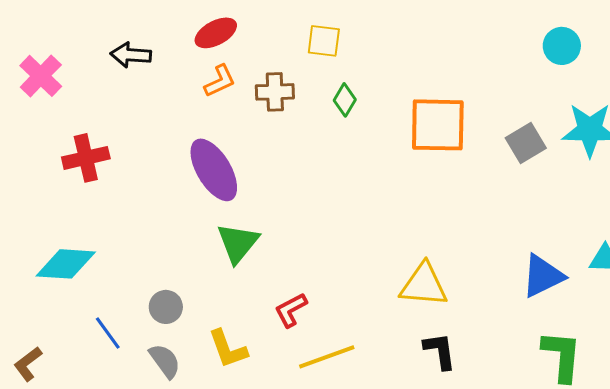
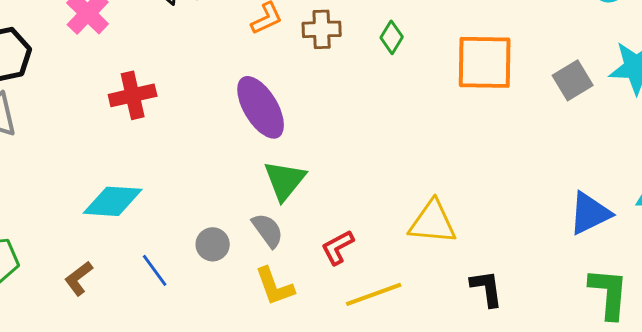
yellow triangle: (424, 285) -> (433, 222), moved
gray semicircle: (165, 361) -> (268, 230), moved
brown L-shape: (28, 364) -> (79, 278), moved

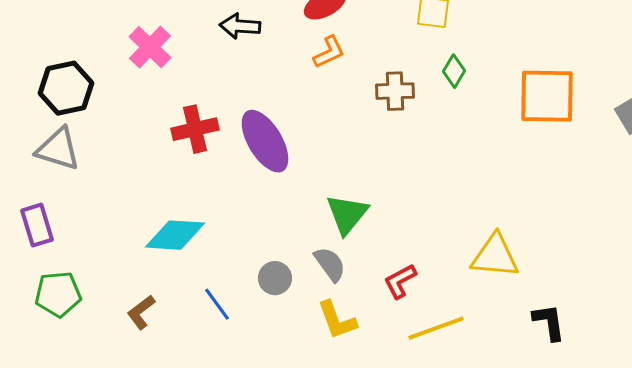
brown cross: (322, 29) -> (395, 91), moved
purple ellipse: (261, 107) -> (265, 141), moved

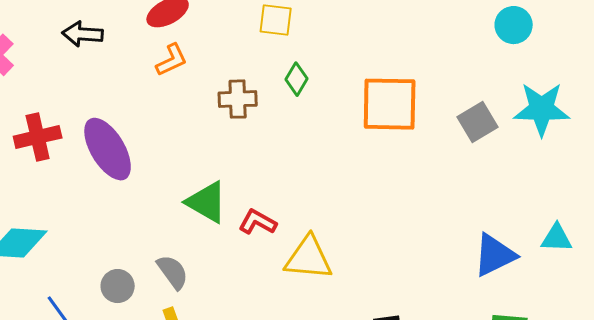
green triangle: (347, 214) -> (207, 202), moved, turned -39
yellow triangle: (495, 256) -> (309, 258), moved
red L-shape: (400, 281) -> (258, 222), moved, turned 57

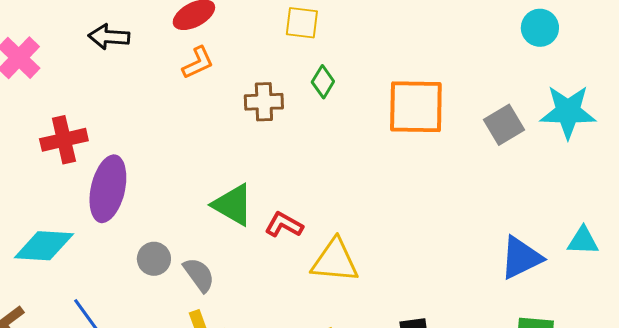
purple ellipse: (108, 149) -> (108, 189), moved, turned 44
gray circle: (118, 286) -> (154, 259), moved

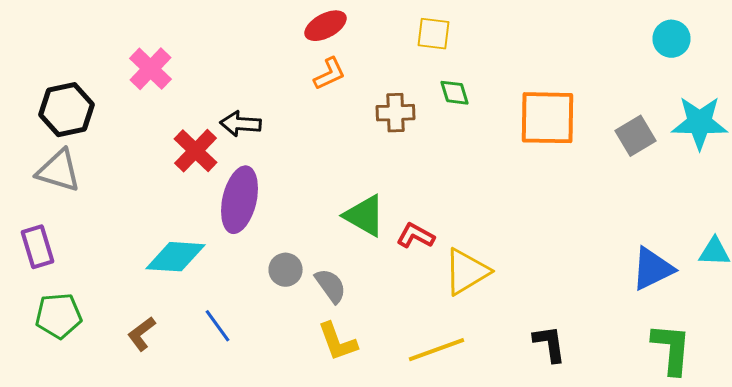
black arrow: (109, 37) -> (240, 124), moved
green diamond: (323, 82) -> (454, 93), turned -48
red cross: (64, 140) -> (196, 151), turned -33
yellow triangle: (335, 261) -> (466, 272), turned -36

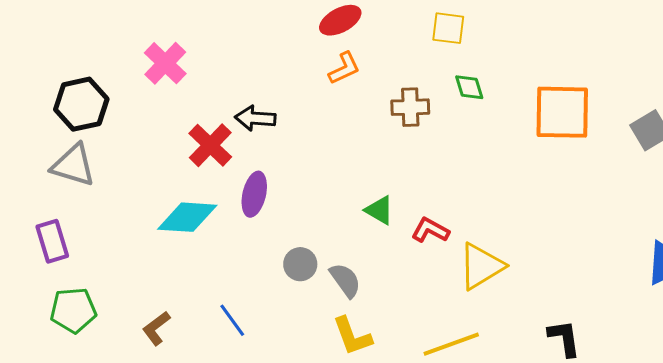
purple ellipse: (240, 200) -> (254, 194), size x0.7
green triangle: (364, 216) -> (379, 210), size x0.7
cyan diamond: (176, 257) -> (187, 217), moved

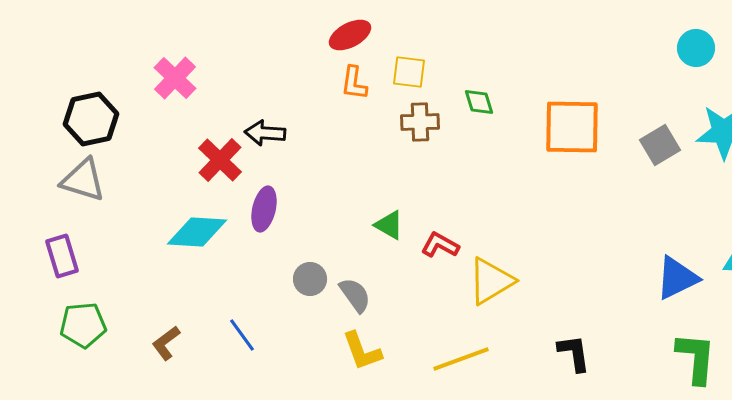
yellow square: (448, 28) -> (409, 72), moved
orange L-shape: (344, 68) -> (354, 83), turned 123

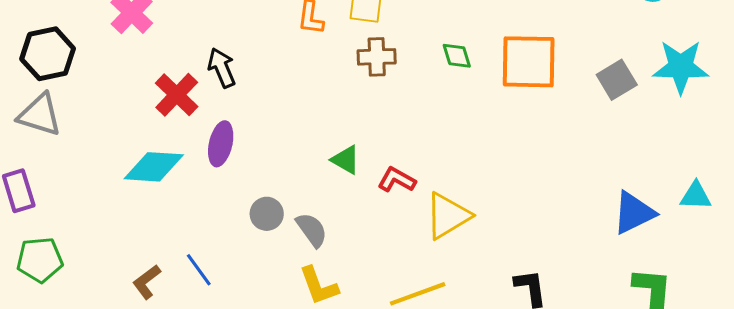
green diamond: (479, 102) -> (457, 56), moved
black arrow: (265, 133) -> (222, 68), turned 63
brown L-shape: (166, 343) -> (147, 282), moved

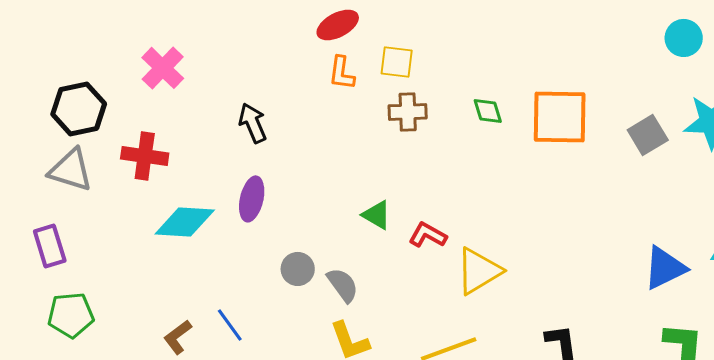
red cross: (177, 95) -> (145, 156), moved, turned -36

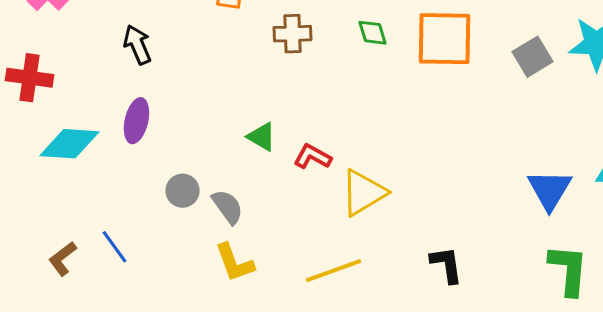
blue triangle: (665, 268) -> (550, 190), turned -33

